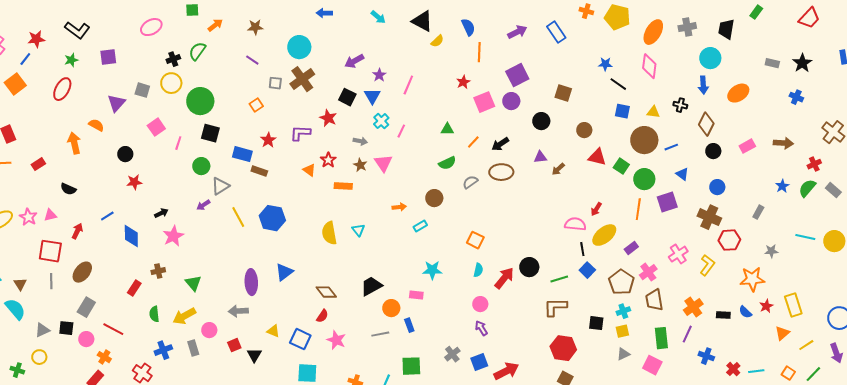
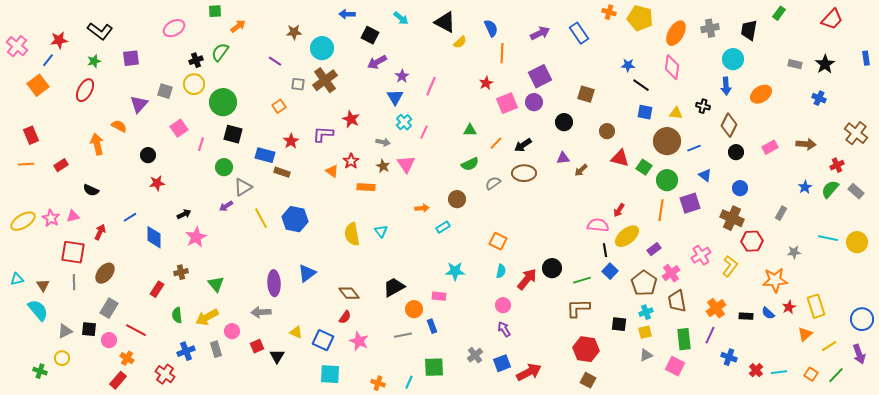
brown star: (255, 27) -> (294, 32), moved
black square: (347, 97) -> (370, 35), moved

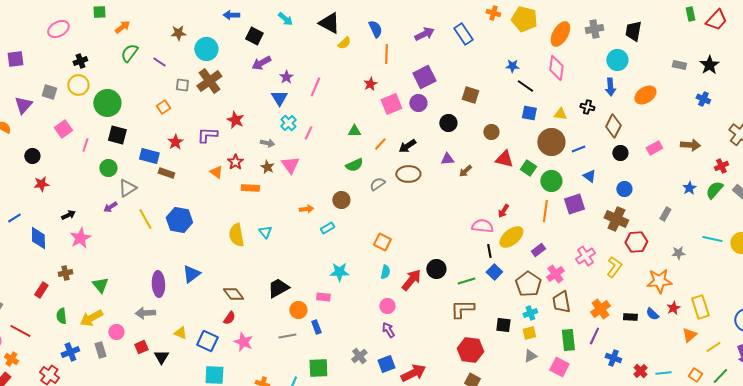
green rectangle: (779, 13) -> (690, 14), moved, turned -48
green semicircle: (220, 52) -> (129, 53), moved

